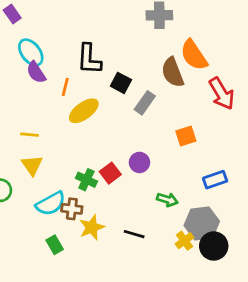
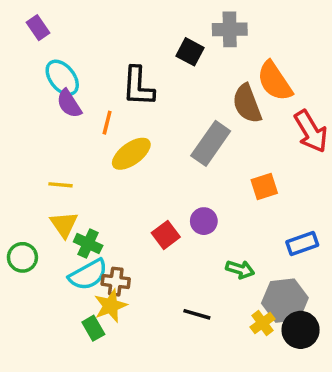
black square: (121, 83) -> (190, 52), moved
gray rectangle: (145, 103) -> (211, 143), size x1.4
green cross: (86, 180) -> (88, 244), moved
yellow star: (92, 227) -> (111, 306), moved

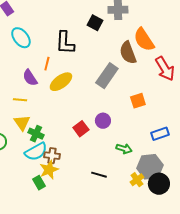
purple semicircle: (69, 104) -> (30, 78), moved

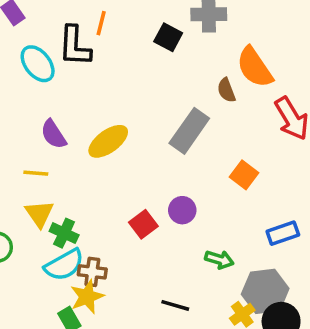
black L-shape: (65, 43) -> (75, 46), moved
brown semicircle: (128, 53) -> (226, 90), size x0.6
orange line: (47, 64) -> (101, 23), moved
orange square: (138, 101) -> (244, 175), turned -35

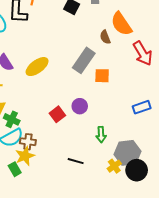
orange square: (244, 175) -> (102, 76), moved, turned -35
blue rectangle: (283, 233) -> (142, 107), moved
green arrow: (219, 260) -> (101, 135), turned 70

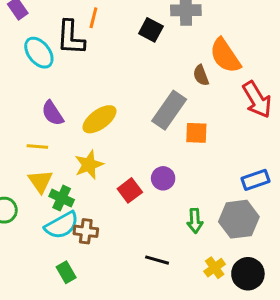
gray hexagon: (127, 153) -> (239, 219), moved
yellow star: (25, 156) -> (89, 165), moved

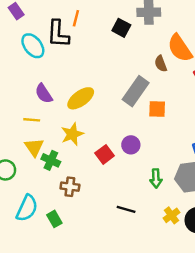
cyan semicircle: (62, 225) -> (27, 208), moved, turned -36

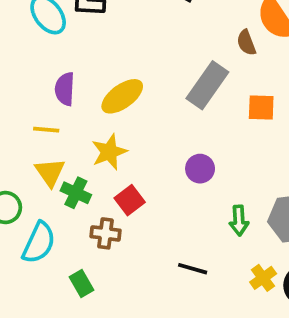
purple semicircle: (44, 94) -> (65, 89), turned 36
orange square: (157, 109) -> (261, 107), moved
red square: (105, 154) -> (130, 200), moved
cyan semicircle: (27, 208) -> (39, 243), moved

